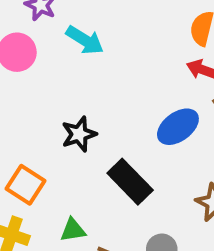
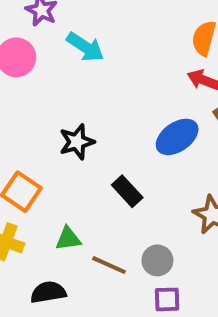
black rectangle: (130, 182) -> (127, 191), size x0.7

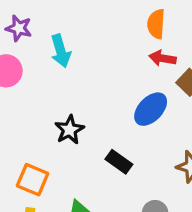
cyan arrow: (85, 47) -> (61, 51), turned 52

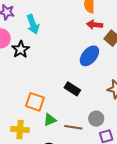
black star: (69, 130) -> (21, 49), moved
orange square: (33, 180) -> (35, 102), moved

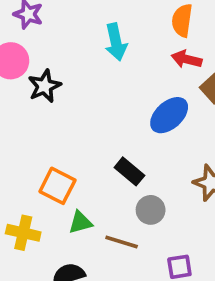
cyan arrow: (33, 24) -> (116, 42), moved
gray circle: (96, 119) -> (151, 210), moved

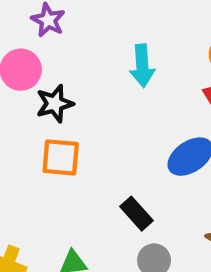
orange square: (57, 186) -> (61, 157), moved, turned -30

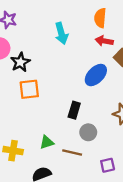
black rectangle: (137, 214) -> (74, 110), turned 70

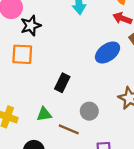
orange square: (29, 89) -> (22, 54), moved
black rectangle: (74, 110) -> (62, 83), moved

